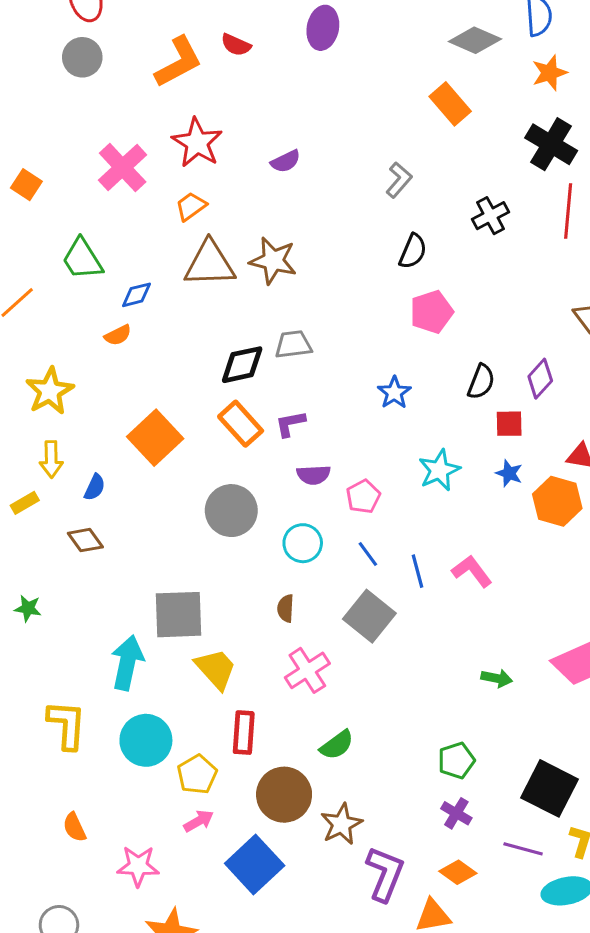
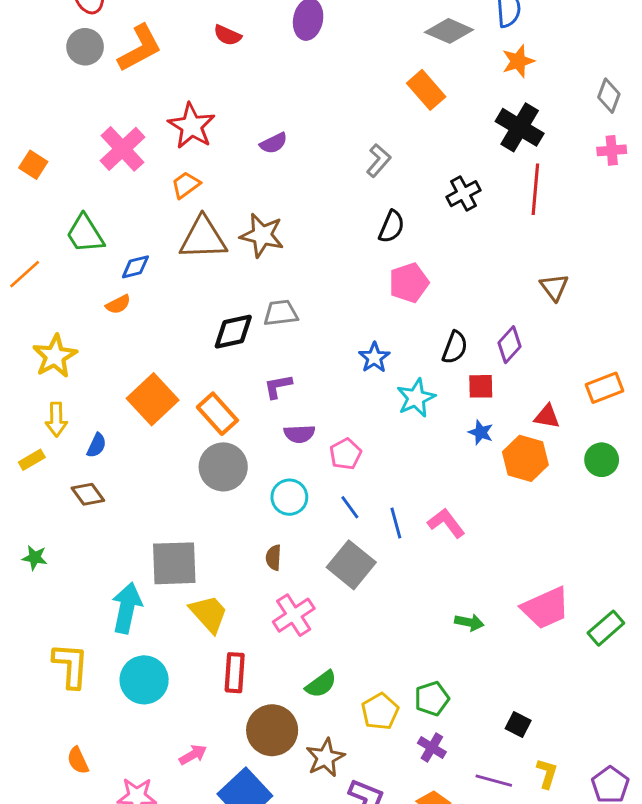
orange L-shape: (178, 62) -> (140, 48), moved
orange rectangle: (241, 424) -> (217, 414), moved
cyan star: (439, 470) -> (416, 398), moved
yellow pentagon: (197, 774) -> (380, 712), moved
black square: (549, 788) -> (518, 724), size x0.5

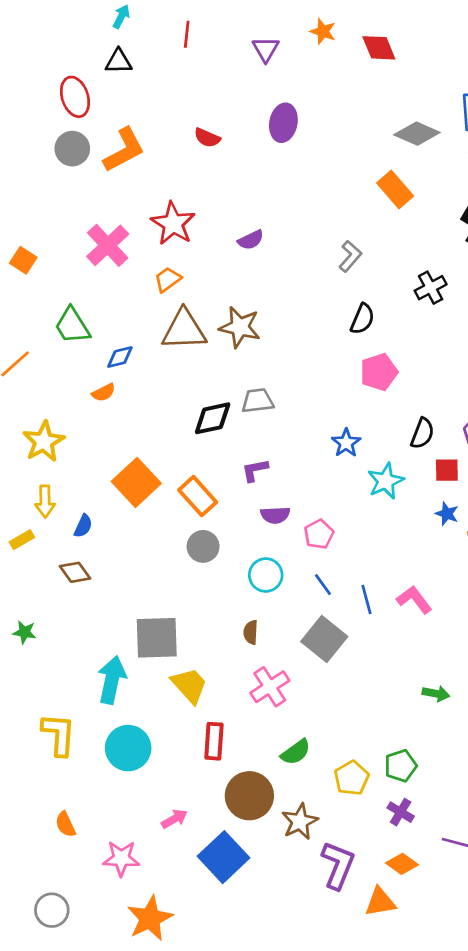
gray circle: (223, 467) -> (203, 546), size x0.7

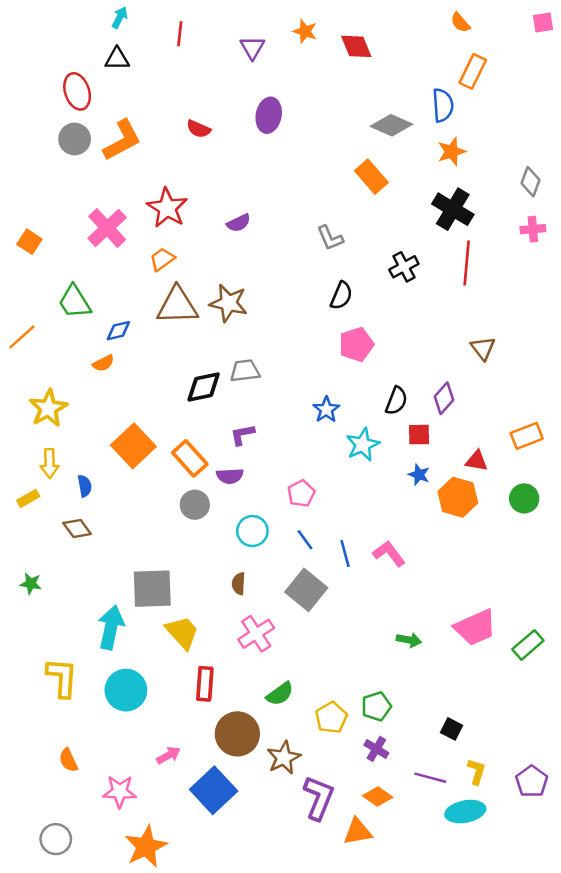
gray L-shape: (350, 256) -> (330, 238), turned 116
purple semicircle: (275, 515) -> (230, 476), moved
blue semicircle: (83, 526) -> (85, 486), turned -35

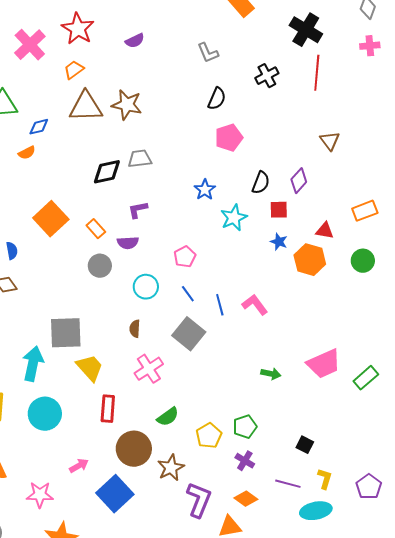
orange rectangle: (190, 458) -> (96, 229), size x0.7

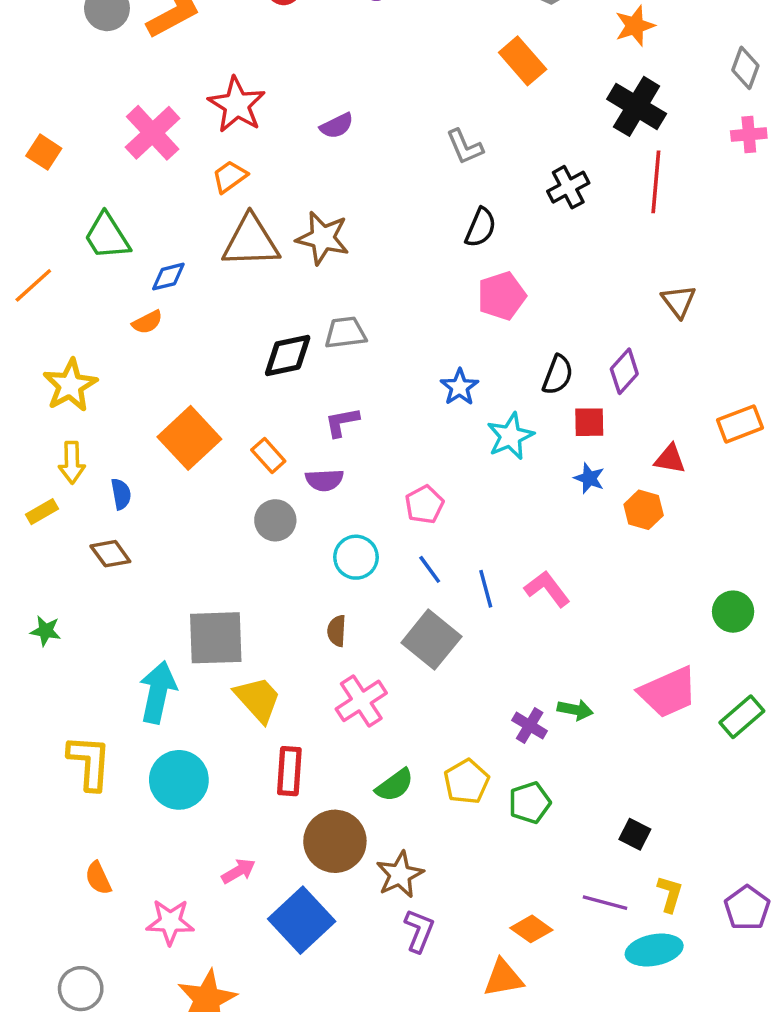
orange hexagon: (310, 260) -> (644, 510), size x0.7
green circle: (363, 261) -> (733, 612), moved
yellow pentagon: (209, 436) -> (466, 782), moved
purple cross: (245, 461) -> (530, 726), moved
purple L-shape: (199, 500) -> (419, 931), moved, size x0.7

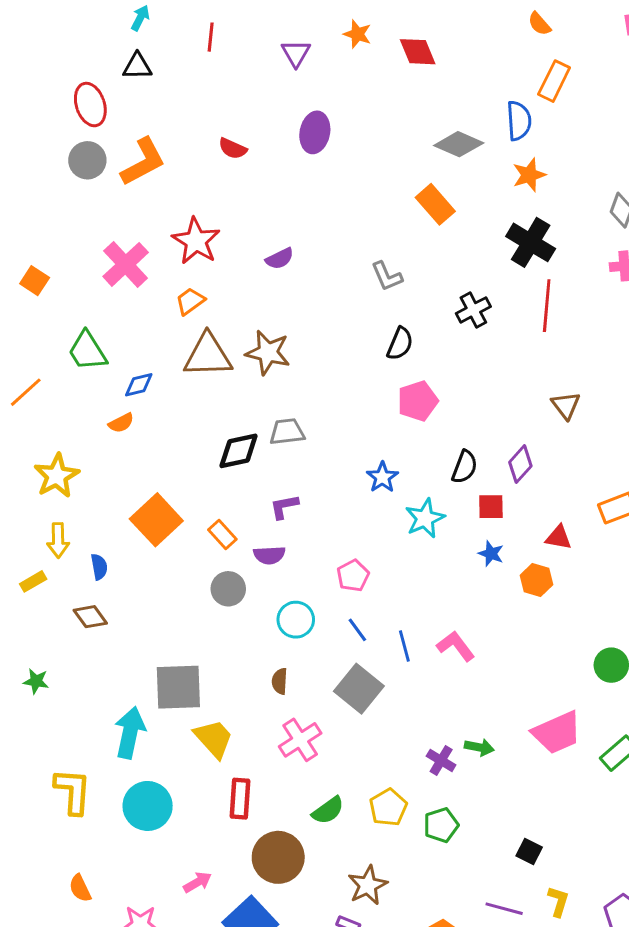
brown star: (400, 875) -> (368, 885), moved

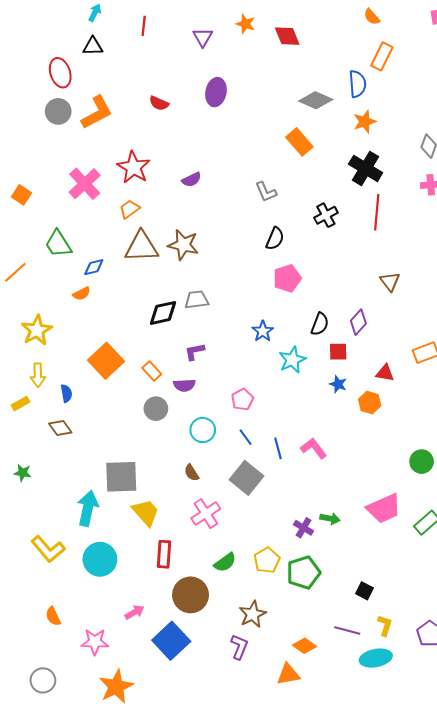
brown semicircle: (280, 681) -> (192, 473), turned -36
yellow L-shape: (73, 791) -> (48, 549), turned 136
green pentagon: (441, 825) -> (303, 573), size x1.4

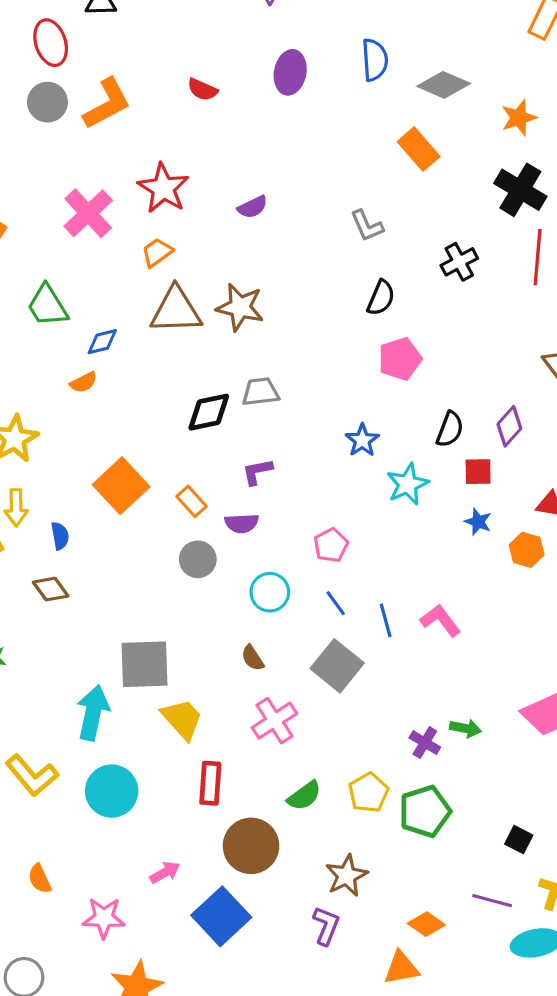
blue semicircle: (357, 84) -> (375, 60), moved

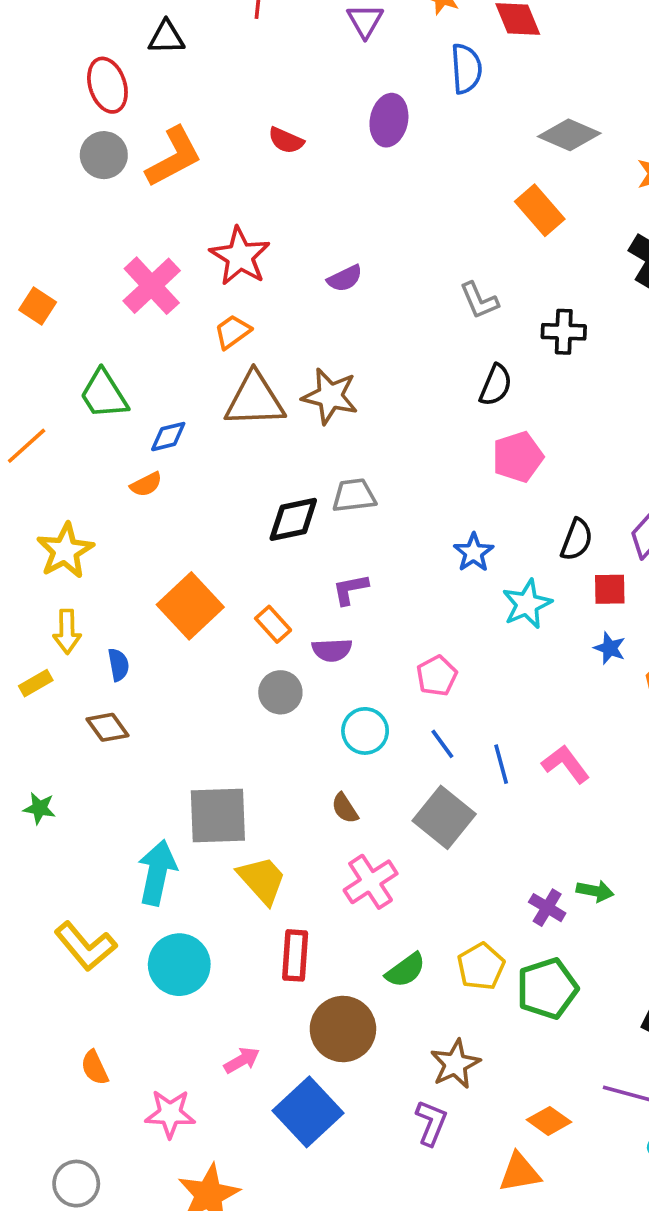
blue semicircle: (375, 60) -> (466, 69), moved
black cross: (459, 262) -> (564, 332), moved, turned 30

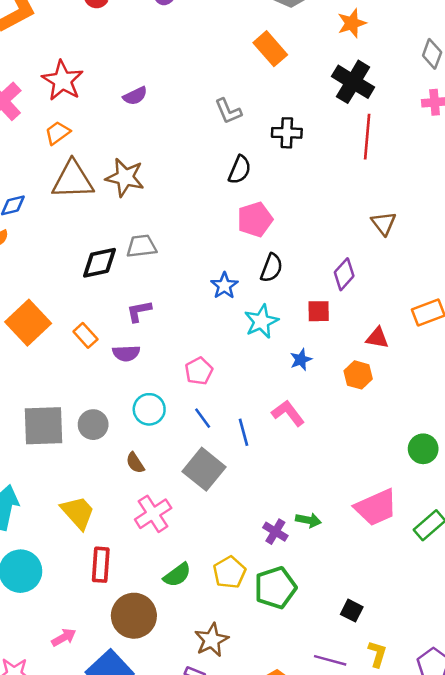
black semicircle: (577, 540) -> (272, 268), moved
blue star: (610, 648) -> (301, 360), moved, turned 30
gray circle: (280, 692) -> (93, 425), moved
pink L-shape: (566, 764) -> (288, 413), moved
gray square: (218, 816) -> (43, 426), moved

